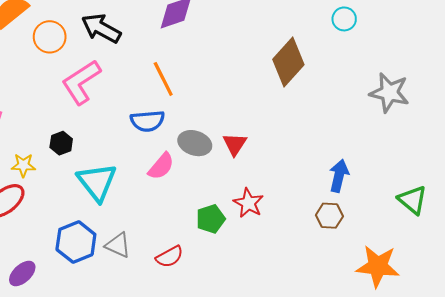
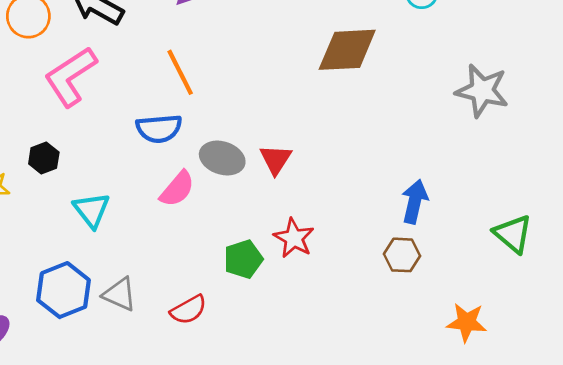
brown diamond: (288, 62) -> (347, 50), turned 45
cyan triangle: (97, 182) -> (92, 210), size x0.7
orange star: (378, 266) -> (467, 322), size x0.7

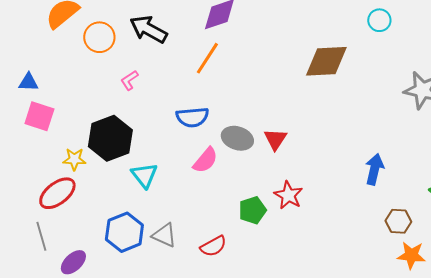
orange line: (180, 72) -> (207, 58), moved, turned 60
pink L-shape: (71, 77) -> (129, 80), size x0.5
black hexagon: (44, 158) -> (110, 138), size x2.0
brown hexagon: (402, 255) -> (398, 221), moved

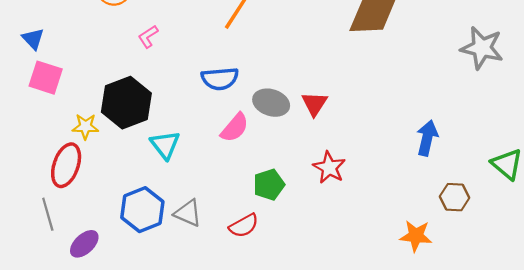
blue triangle: (28, 82) -> (33, 39), turned 45
red ellipse: (57, 193) -> (66, 165), turned -33
green pentagon: (252, 210) -> (269, 185), moved
orange star: (411, 255) -> (416, 236), moved

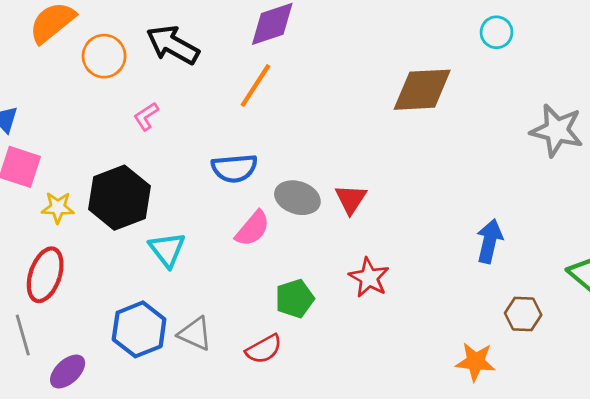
yellow star: (85, 127) -> (58, 207), moved

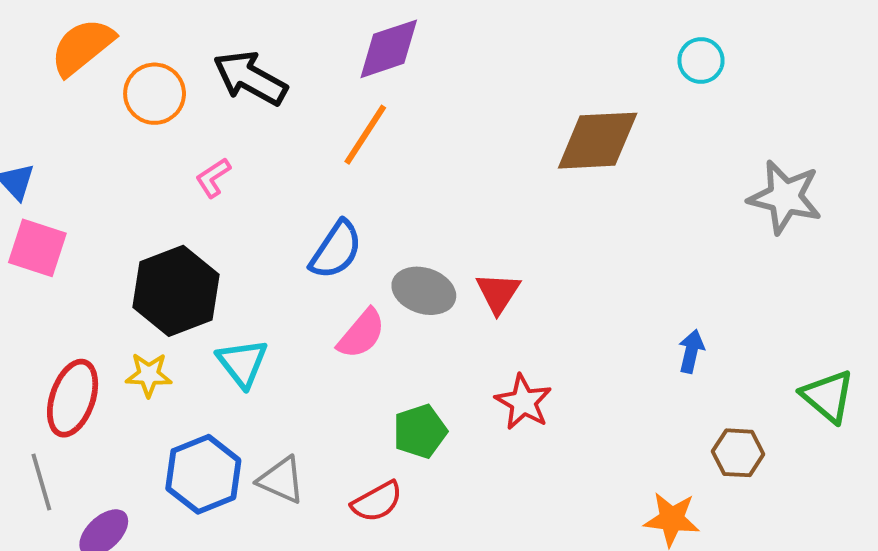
blue semicircle: (234, 168) -> (336, 250), turned -51
yellow star: (58, 207) -> (149, 375), moved
blue arrow: (489, 241) -> (691, 351), size x0.7

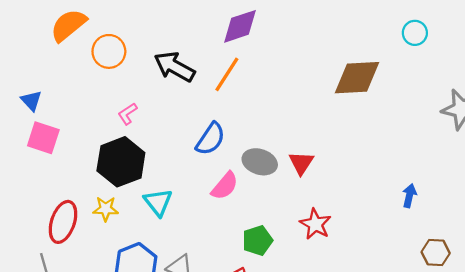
black arrow: (250, 78) -> (174, 67), moved
pink L-shape: (213, 178) -> (127, 114), moved

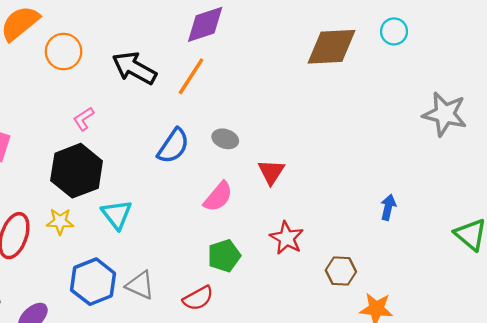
brown diamond: (357, 78) -> (331, 47), moved
gray ellipse: (260, 162) -> (225, 139), moved, size x0.7
pink semicircle: (225, 186) -> (218, 197), moved
brown hexagon: (436, 253) -> (341, 271), moved

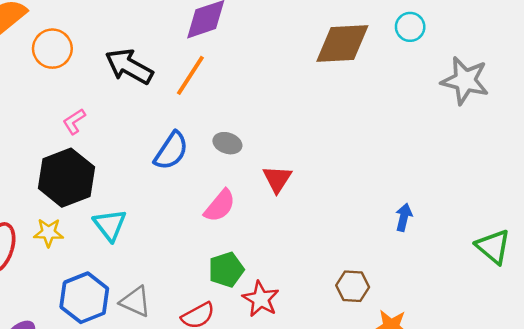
gray star: (445, 114) -> (465, 81), moved
red star: (287, 238) -> (261, 299), moved

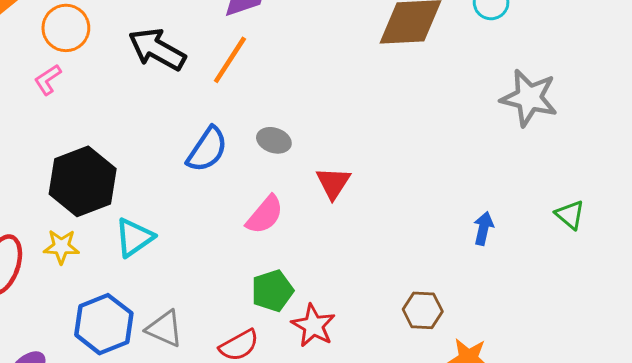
gray star: (465, 81) -> (529, 98), moved
pink L-shape: (74, 121) -> (48, 80), moved
cyan triangle: (110, 225) -> (134, 238), turned 33
green triangle: (493, 247) -> (570, 215), moved, size x0.7

